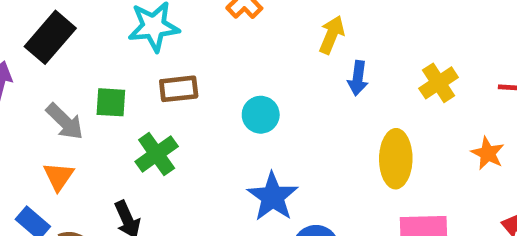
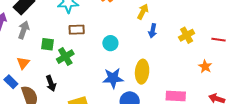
green square: (111, 102) -> (47, 44), moved
gray arrow: (65, 122) -> (24, 30), moved, turned -120
yellow ellipse: (396, 159) -> (142, 72), moved
blue star: (273, 197) -> (113, 78), turned 30

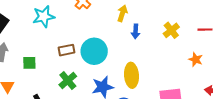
brown rectangle: (77, 30) -> (67, 50), moved
cyan circle: (110, 43) -> (94, 51), size x1.6
green cross: (65, 57) -> (68, 80), moved

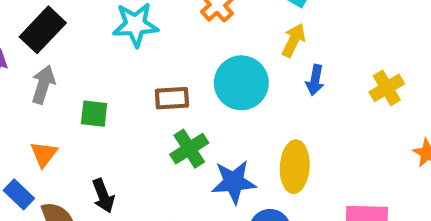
cyan circle: (94, 51) -> (241, 83), moved
green cross: (68, 80) -> (189, 149), moved

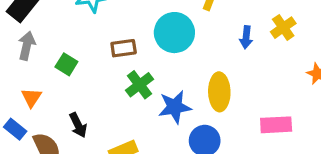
blue arrow: (315, 80) -> (246, 37), moved
green square: (94, 114) -> (66, 64), turned 30

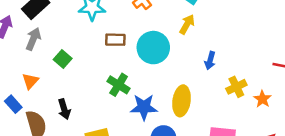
yellow cross: (283, 28) -> (236, 87), moved
brown rectangle: (124, 48) -> (115, 40), moved
green cross: (139, 85) -> (119, 85), turned -30

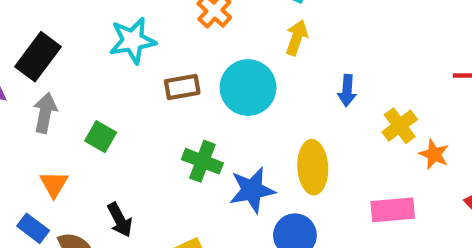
orange star: (262, 99) -> (434, 154), moved

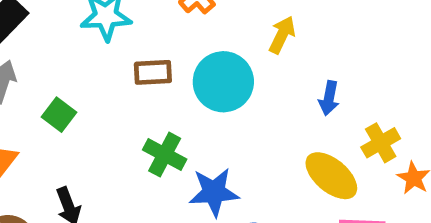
yellow ellipse: (313, 167) -> (331, 176), moved, turned -54

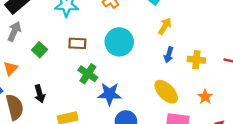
yellow arrow: (282, 35) -> (165, 26), moved
brown rectangle: (153, 72) -> (77, 43), moved
yellow cross: (381, 143) -> (196, 60), moved, turned 30

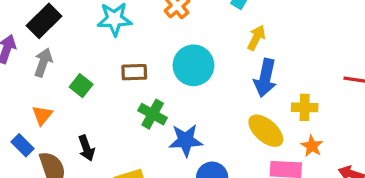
blue arrow: (169, 55) -> (265, 78), size x1.6
yellow cross: (196, 60) -> (305, 107), moved
orange star: (205, 97) -> (312, 146), moved

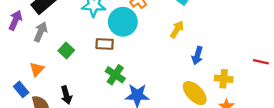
yellow arrow: (256, 38) -> (177, 29), moved
cyan circle: (193, 65) -> (123, 22), moved
blue arrow: (265, 78) -> (197, 56), size x0.7

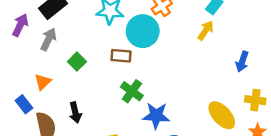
yellow arrow: (177, 29) -> (206, 30), moved
blue arrow: (197, 56) -> (242, 62), moved

